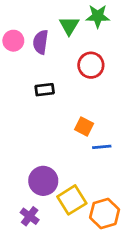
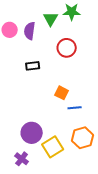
orange hexagon: (105, 214) -> (83, 138), moved

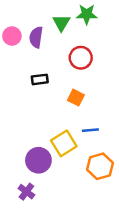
orange square: (62, 93) -> (76, 98), moved
yellow square: (53, 147) -> (64, 143), moved

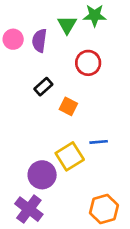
black rectangle: (40, 79) -> (43, 87), turned -35
orange square: (76, 98) -> (68, 106), moved
orange hexagon: (100, 166) -> (104, 209), moved
purple cross: (26, 192) -> (29, 209), size x1.5

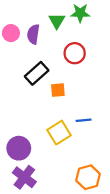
black rectangle: (43, 87) -> (37, 73), size x1.5
orange square: (68, 106) -> (58, 90), turned -32
purple circle: (42, 175) -> (19, 148), moved

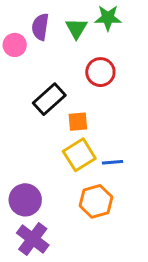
purple semicircle: (33, 34) -> (40, 27), moved
yellow square: (59, 133) -> (79, 155), moved
orange hexagon: (88, 177) -> (96, 201), moved

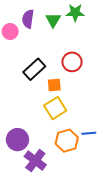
red circle: (100, 72) -> (72, 62), moved
blue line: (112, 162) -> (89, 133), moved
purple cross: (33, 239) -> (35, 161), moved

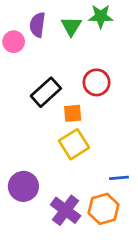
orange hexagon: (67, 141) -> (104, 209), moved
purple cross: (35, 161) -> (66, 210), moved

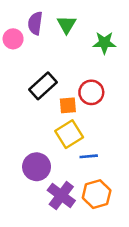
green star: (101, 16) -> (104, 43), moved
red circle: (96, 82) -> (91, 92), moved
blue line: (119, 178) -> (89, 156), moved
purple circle: (23, 186) -> (37, 167), moved

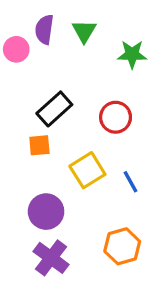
orange square: (68, 105) -> (39, 145), moved
blue line: (89, 156) -> (130, 182), moved, turned 66
purple cross: (61, 195) -> (51, 258), moved

